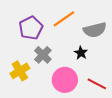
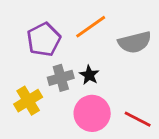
black star: (81, 53) -> (89, 75), moved
gray cross: (43, 55) -> (61, 78), turned 30

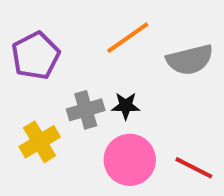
purple pentagon: (44, 39) -> (36, 56), moved
black star: (89, 75) -> (126, 106), turned -30

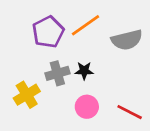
purple pentagon: (36, 56) -> (48, 32), moved
pink circle: (130, 160) -> (87, 107), size x0.7

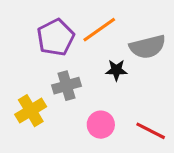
black star: (84, 71) -> (116, 70), moved

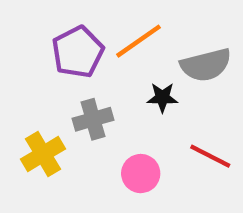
red line: (151, 131) -> (210, 156), moved

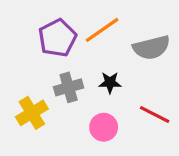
black star: (162, 98) -> (110, 83), moved

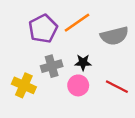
yellow cross: (32, 113) -> (24, 85), turned -35
pink circle: (104, 127) -> (78, 85), moved

